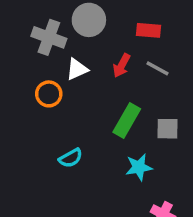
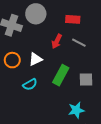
white triangle: (77, 69) -> (35, 59), moved
cyan semicircle: (71, 158) -> (30, 84), moved
cyan star: (139, 167) -> (76, 110), moved

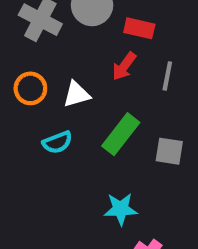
red rectangle: (73, 19) -> (139, 28), moved
gray line: (79, 43) -> (167, 76), turned 64
cyan star: (76, 110) -> (121, 209), moved

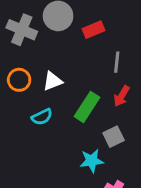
red rectangle: (139, 28) -> (94, 30), turned -30
red arrow: (124, 66) -> (122, 96), moved
gray square: (169, 151) -> (114, 137), moved, turned -30

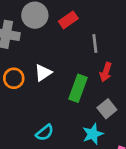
cyan semicircle: (42, 117) -> (45, 133), moved

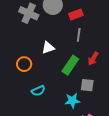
gray line: (95, 44) -> (79, 35), moved
orange circle: (14, 78) -> (24, 64), moved
gray square: (107, 109) -> (87, 85), turned 32

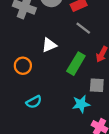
gray line: (79, 35) -> (83, 28), turned -56
cyan semicircle: (38, 91) -> (34, 102), moved

